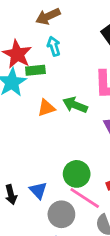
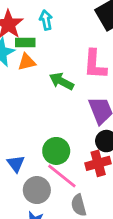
orange triangle: (46, 108) -> (27, 62), moved

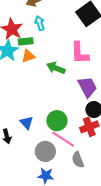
blue triangle: (16, 164) -> (27, 123), moved

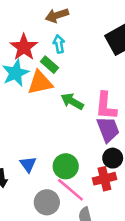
green rectangle: (26, 41) -> (49, 65), moved, turned 40
pink L-shape: (80, 53) -> (106, 106), moved
orange triangle: (28, 56) -> (40, 83), size x1.5

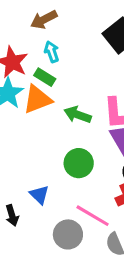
green circle: (66, 166) -> (79, 163), moved

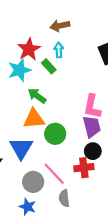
orange triangle: (37, 99) -> (34, 119), moved
green arrow: (78, 115) -> (37, 96), moved
blue triangle: (39, 195) -> (21, 148), size x1.6

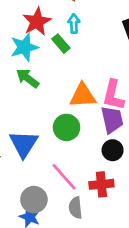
green arrow: (37, 96) -> (28, 78), moved
orange triangle: (34, 119) -> (83, 96), moved
red cross: (84, 168) -> (101, 184), moved
gray circle: (33, 182) -> (34, 200), moved

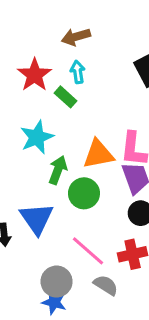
cyan star: (24, 47) -> (37, 137), moved
green arrow: (28, 78) -> (58, 170), moved, turned 80
gray semicircle: (75, 208) -> (106, 285), turned 135

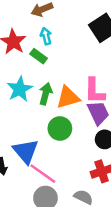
green arrow: (58, 170) -> (46, 94), moved
pink line: (88, 251) -> (43, 174), moved

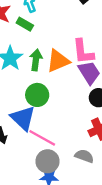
green circle: (60, 128) -> (37, 95), moved

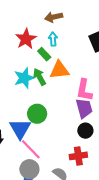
green arrow: (36, 60) -> (39, 77), moved, turned -54
orange triangle: (58, 61) -> (59, 70), moved

